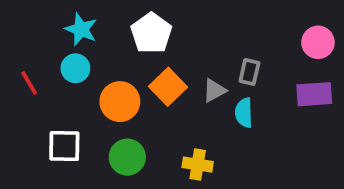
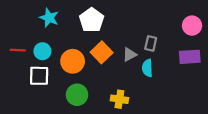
cyan circle: (75, 68) -> (42, 51), moved
red line: (29, 83) -> (18, 50), turned -56
white square: (64, 146) -> (39, 76), moved

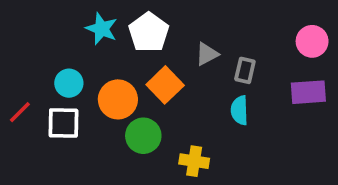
cyan star: (49, 18) -> (102, 29), moved
red line: (18, 50) -> (20, 112), moved, turned -48
gray triangle: (129, 55) -> (207, 54), moved
green circle: (77, 95) -> (143, 136), moved

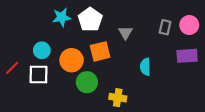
cyan star: (102, 29) -> (62, 17), turned -30
gray triangle: (207, 54) -> (125, 33), turned -32
gray rectangle: (245, 70) -> (165, 27), moved
orange square: (165, 85) -> (100, 51), turned 30

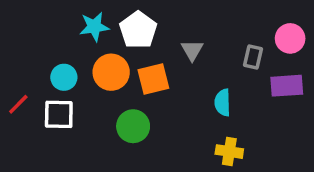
gray rectangle: (165, 27) -> (253, 57), moved
orange circle: (72, 60) -> (111, 72), moved
yellow cross: (118, 98) -> (229, 152), moved

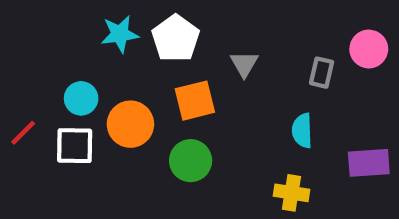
orange circle: (111, 72) -> (130, 124), moved
purple rectangle: (287, 86) -> (369, 163), moved
cyan semicircle: (223, 103) -> (302, 131), moved
green circle: (133, 126) -> (191, 161), moved

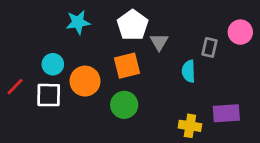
white pentagon: (176, 38) -> (133, 25), moved
cyan semicircle: (302, 131) -> (189, 71), moved
purple rectangle: (369, 163) -> (226, 113), moved

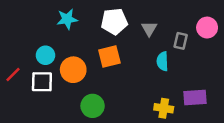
white pentagon: (133, 25) -> (114, 21), turned 30
gray triangle: (159, 42) -> (149, 29), moved
green circle: (124, 105) -> (93, 106), moved

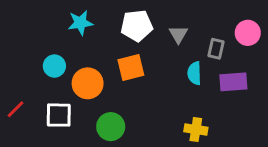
red line: (13, 75) -> (15, 109), moved
white square: (42, 82) -> (59, 115), moved
purple rectangle: (195, 97) -> (233, 82), moved

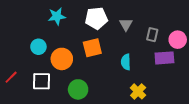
pink circle: (248, 33) -> (178, 40), moved
cyan semicircle: (194, 73) -> (126, 62), moved
yellow cross: (196, 130) -> (138, 91), turned 35

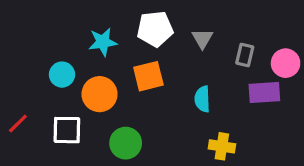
cyan star: (57, 16) -> (103, 42), moved
yellow cross: (138, 91) -> (222, 146), turned -35

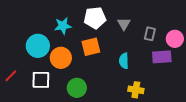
cyan circle: (62, 75) -> (38, 46), size x1.5

